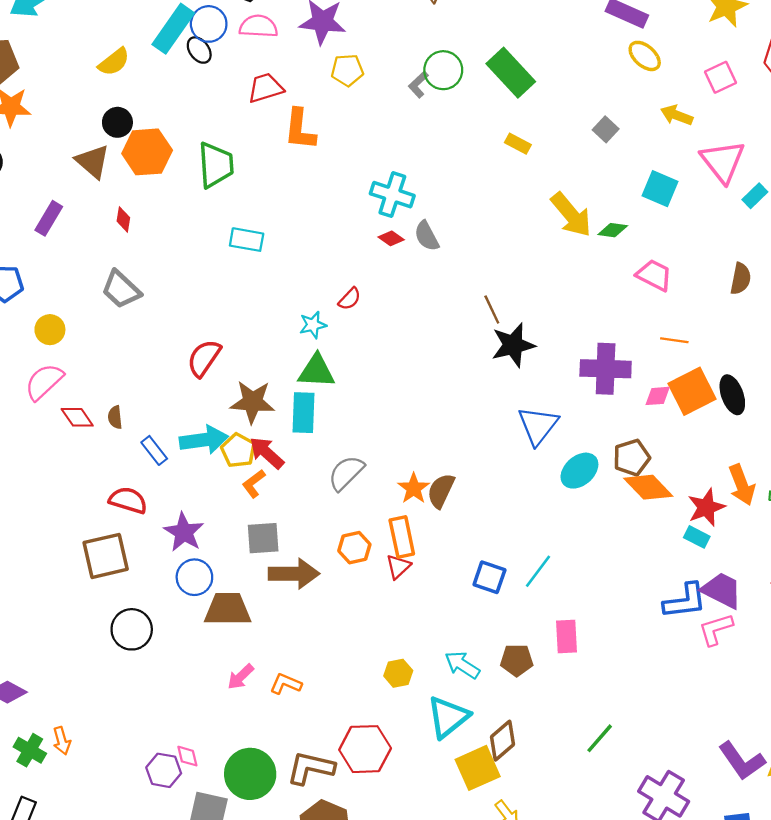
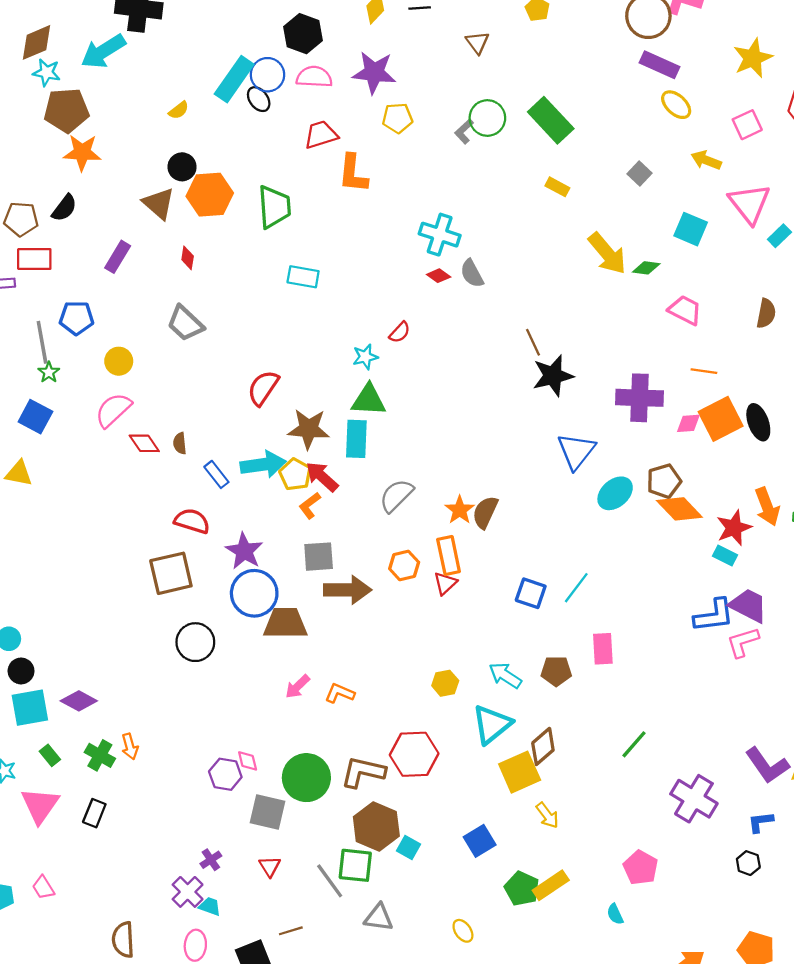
yellow semicircle: (114, 62) -> (179, 110), size x0.7
blue circle: (194, 577) -> (254, 593), size x1.4

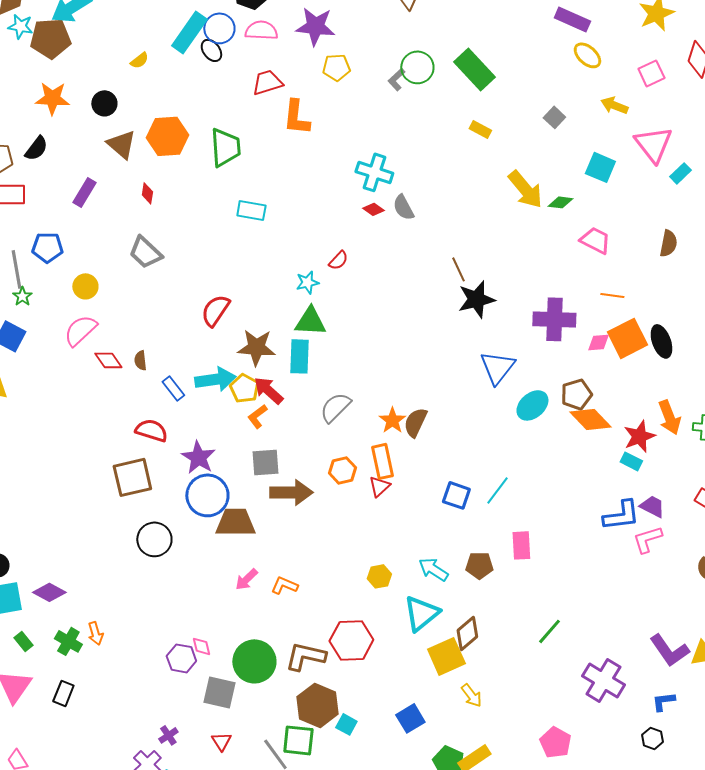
brown pentagon: (67, 110) -> (50, 38), moved
black circle: (182, 167) -> (104, 103), moved
purple trapezoid: (748, 605) -> (652, 506), size x0.7

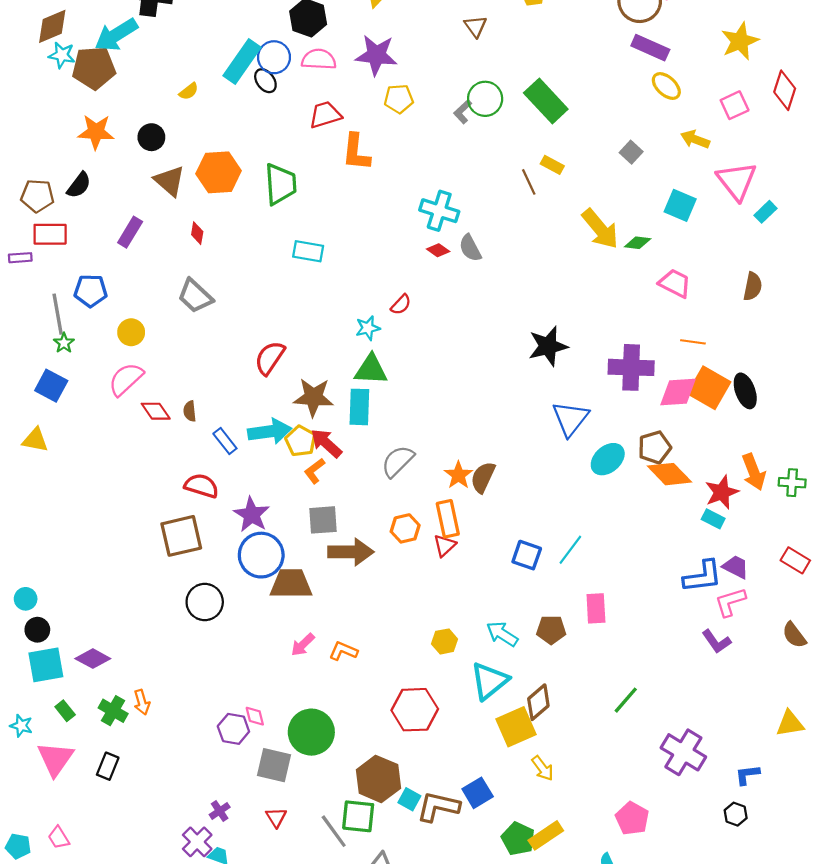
brown line: (458, 269) -> (529, 182), moved
orange square: (627, 338) -> (709, 388), turned -33
pink diamond: (598, 342) -> (678, 392), size x1.6
purple L-shape: (669, 650) -> (716, 641), moved, size x0.7
brown L-shape: (305, 656) -> (438, 807), moved

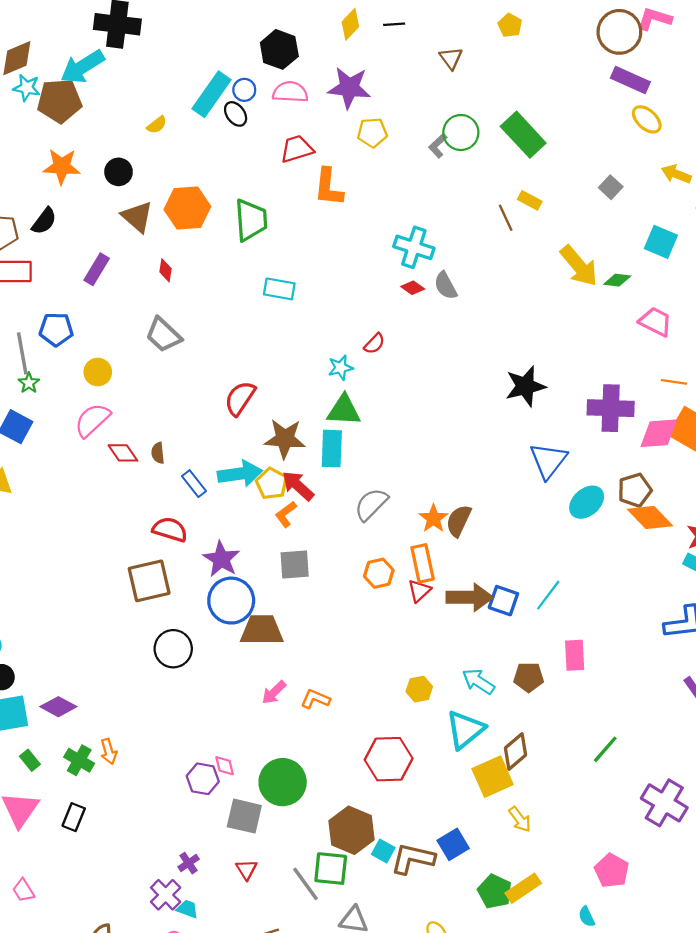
blue circle: (274, 57) -> (244, 90), size x0.7
brown arrow: (351, 552) -> (470, 597), moved

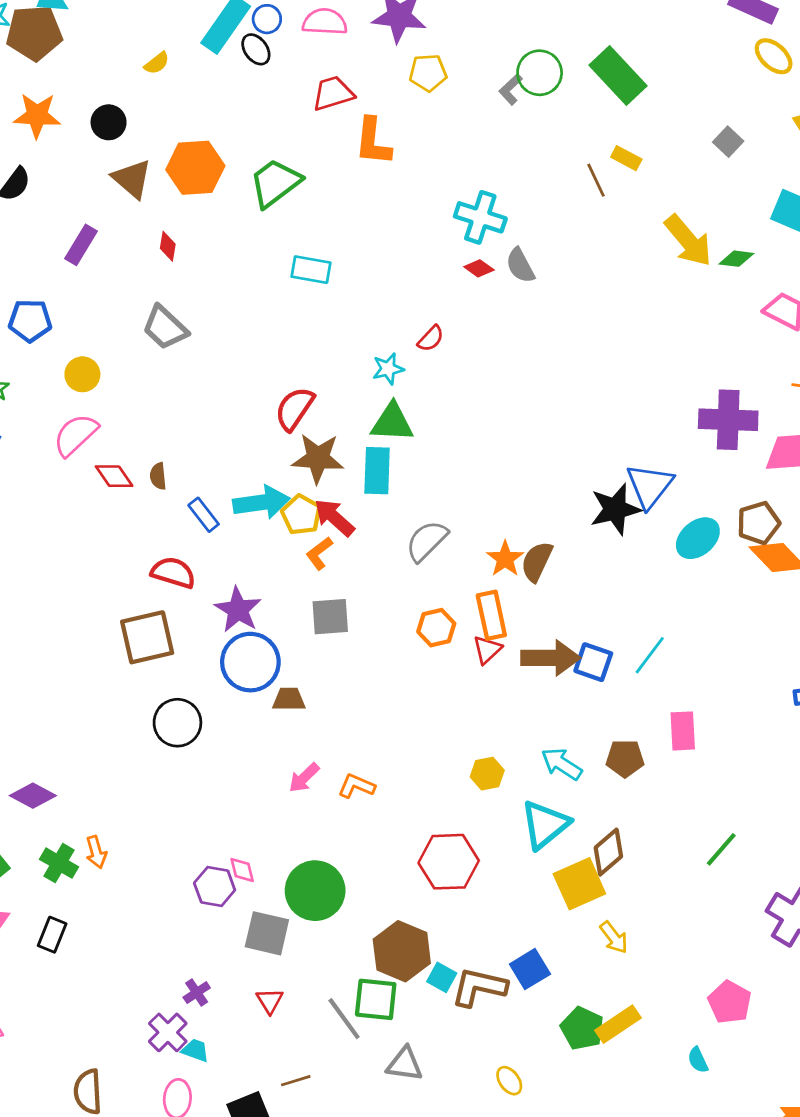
green trapezoid: (251, 220) -> (275, 183), turned -123
black star: (525, 386) -> (615, 509), moved
red semicircle: (240, 398) -> (294, 409), moved
brown trapezoid: (262, 630) -> (289, 699), size x0.6

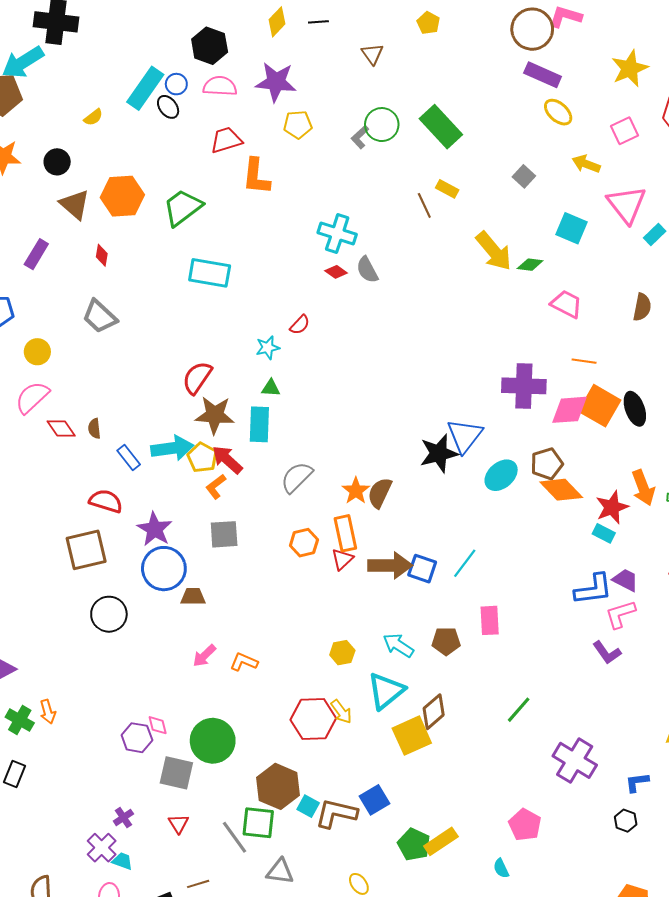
cyan rectangle: (311, 270) -> (210, 273), size x1.4
green triangle: (392, 422) -> (271, 388), size x0.6
yellow arrow: (614, 937) -> (341, 712), moved

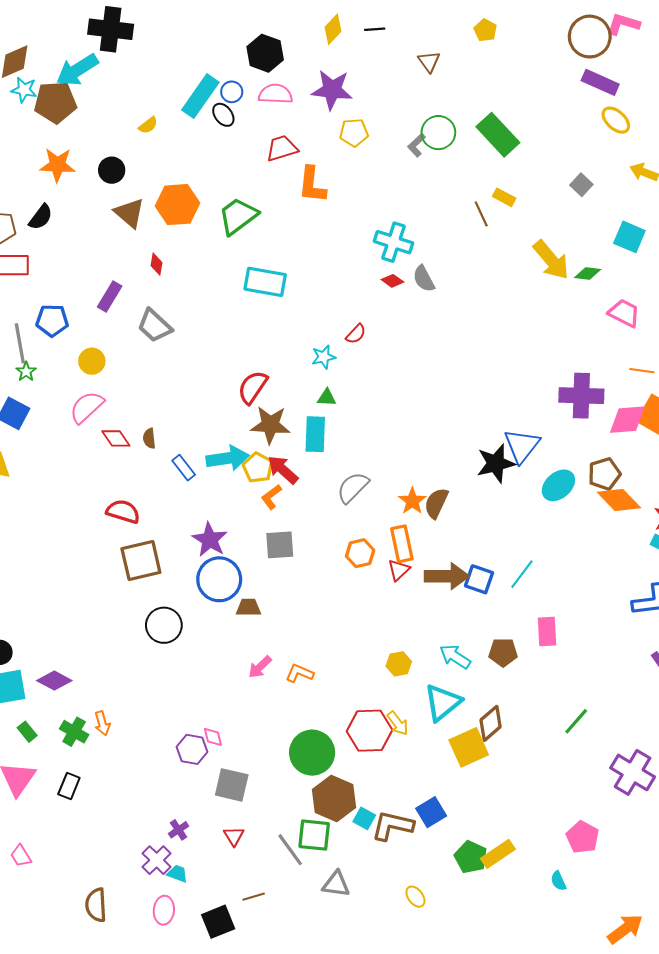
purple rectangle: (36, 254) -> (110, 296), moved
red semicircle: (106, 501) -> (123, 511), moved
green circle: (213, 741) -> (312, 753), moved

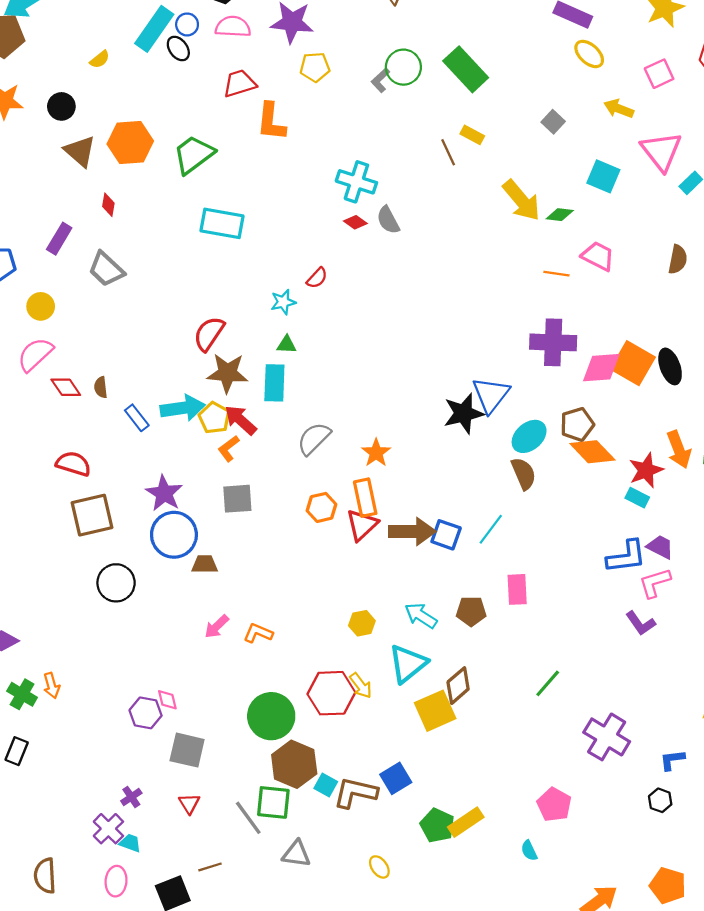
orange line: (642, 371) -> (556, 274), moved
brown semicircle: (436, 503) -> (524, 474), moved, turned 132
red triangle: (399, 570) -> (362, 525), size x1.4

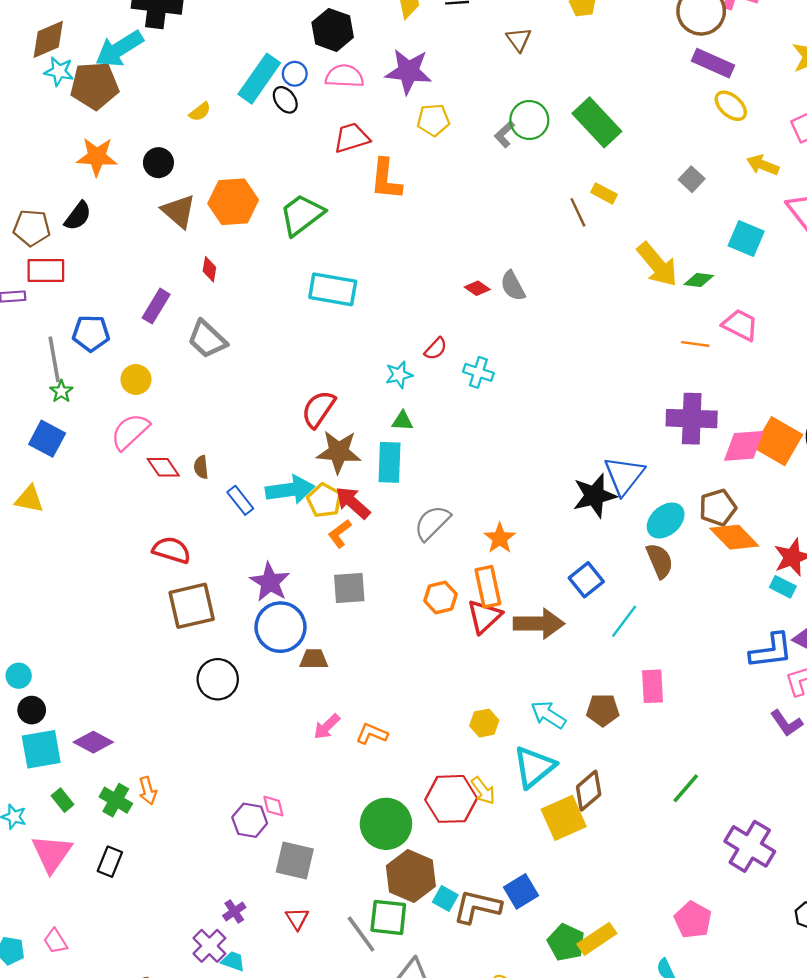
cyan cross: (356, 182) -> (478, 372), moved, size x0.7
blue square: (446, 535) -> (586, 580), moved, turned 32

